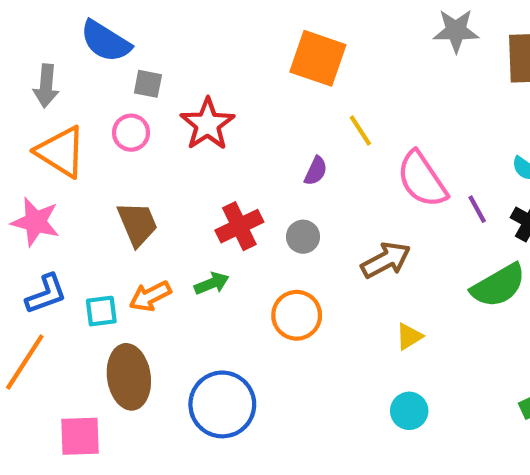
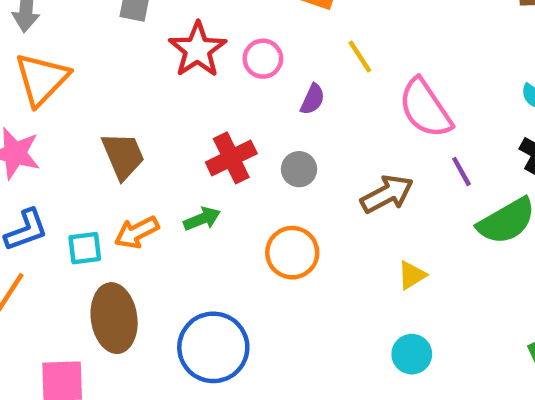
pink circle: (131, 133) -> (263, 59), moved
orange triangle: (61, 152) -> (42, 79), turned 42
purple line: (477, 209) -> (461, 171), moved

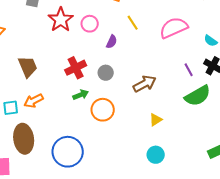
pink semicircle: (425, 108) -> (174, 28), moved, turned 100
purple line: (461, 171) -> (189, 70), moved
green arrow: (202, 219) -> (81, 95), moved

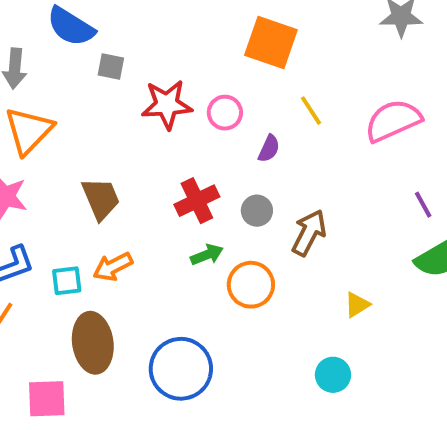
red star: (61, 20) -> (167, 105), turned 30
brown arrow: (145, 84) -> (309, 233), moved, turned -35
cyan circle: (156, 155) -> (333, 375), moved

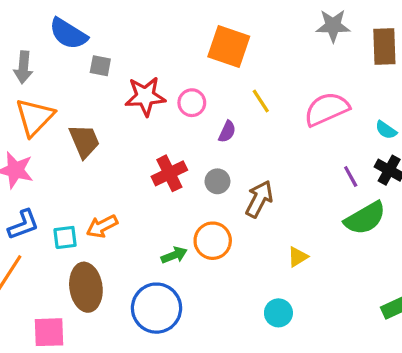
brown trapezoid: (101, 199) -> (84, 141), moved
green arrow: (207, 255) -> (174, 255), moved

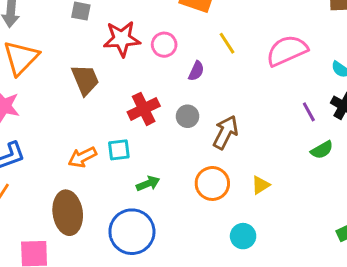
brown trapezoid: (84, 141) -> (85, 80), moved
green semicircle: (365, 218) -> (322, 150), size x0.6
cyan square: (65, 237) -> (119, 150), moved
orange circle: (213, 241) -> (212, 183), moved

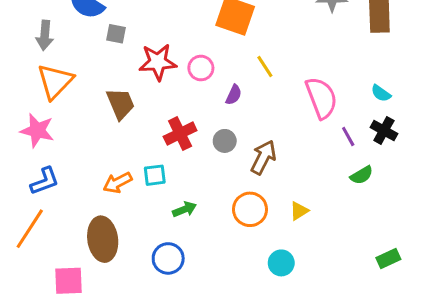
pink semicircle: (287, 50) -> (321, 98), moved, turned 93
blue circle: (132, 232) -> (168, 258), size x0.7

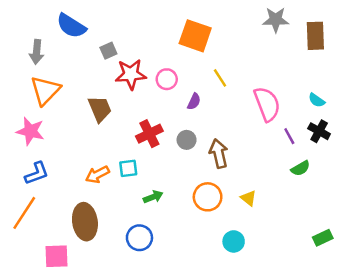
gray square: (116, 34) -> (108, 51), moved, turned -35
brown arrow: (263, 157) -> (219, 154), turned -40
yellow triangle: (299, 211) -> (248, 198), turned -49

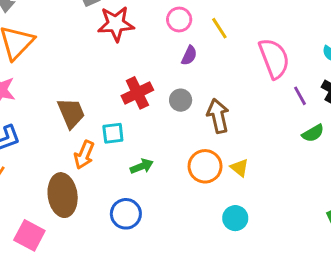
pink circle: (167, 79) -> (179, 20), moved
brown trapezoid: (100, 109) -> (71, 113), moved
orange arrow: (97, 175) -> (84, 155), moved, turned -40
yellow triangle: (248, 198) -> (240, 168), moved
pink square: (56, 256) -> (29, 235), turned 30

